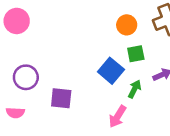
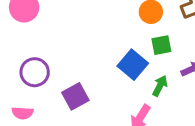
purple square: (61, 98) -> (75, 96), turned -35

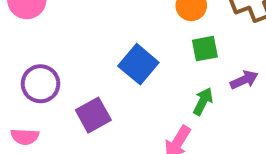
blue square: (133, 65) -> (138, 64), moved

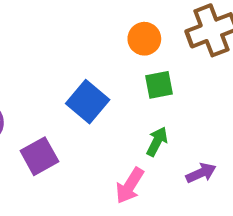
purple arrow: (244, 80) -> (201, 173), moved

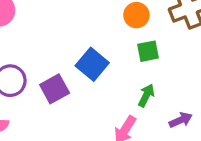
purple square: (39, 156) -> (55, 89), moved

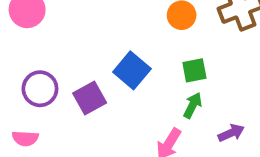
green square: (148, 51) -> (194, 70), moved

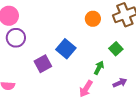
green square: (194, 70) -> (116, 49), moved, turned -32
purple circle: (40, 89) -> (16, 38), moved

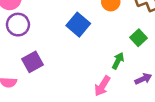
blue square: (66, 49) -> (78, 25), moved
purple square: (43, 64) -> (32, 62), moved

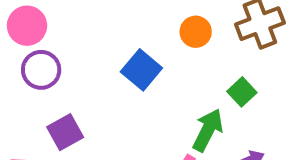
green arrow: (118, 61) -> (208, 130), size x1.5

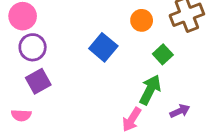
green square: (242, 92) -> (163, 54), moved
purple square: (65, 132) -> (38, 81), moved

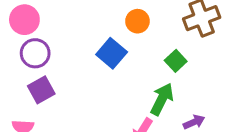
orange circle: (142, 20) -> (137, 21), moved

